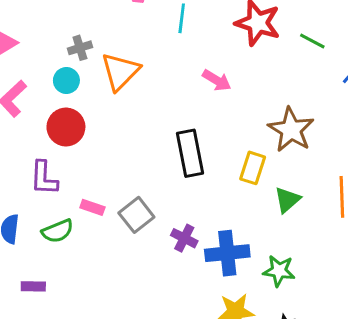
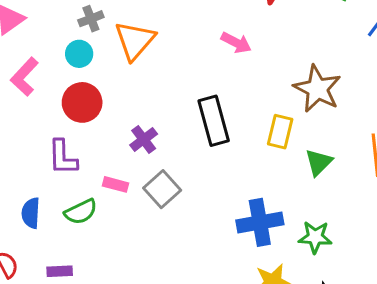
purple cross: (184, 238) -> (144, 139), moved, turned 30

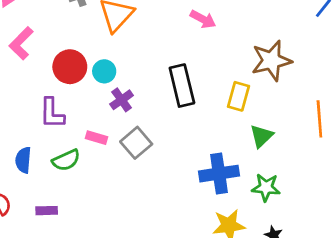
cyan circle: (79, 54) -> (104, 71), moved
brown star: (317, 89) -> (271, 61), turned 30
green triangle: (319, 162) -> (261, 136), moved

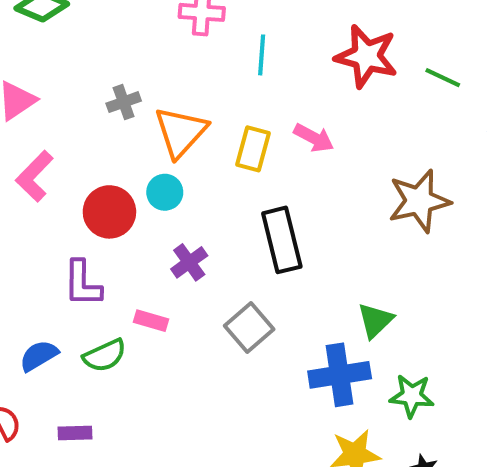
cyan circle: (104, 71) -> (165, 192), moved
yellow rectangle: (238, 96) -> (253, 149), moved
green triangle: (261, 136) -> (375, 320), moved
gray square: (136, 143) -> (249, 327), moved
blue semicircle: (23, 160) -> (39, 356), turned 55

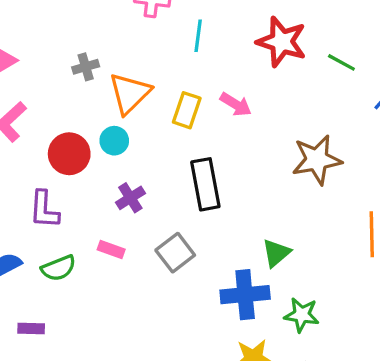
pink rectangle: (151, 321) -> (111, 250), moved

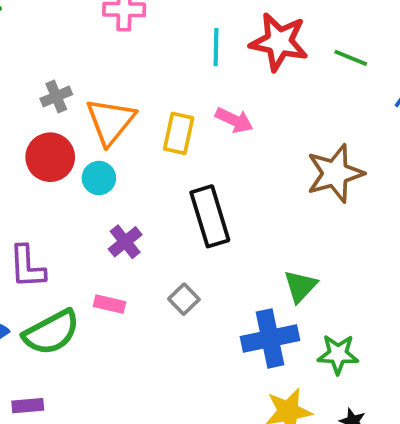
cyan line: (198, 36) -> (216, 47), moved
red circle: (69, 154) -> (50, 157), moved
gray square: (175, 253) -> (184, 299), size x0.7
green semicircle: (59, 268) -> (51, 332), size x1.4

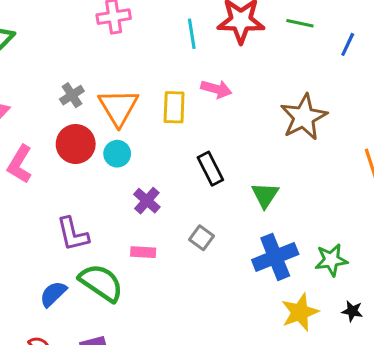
black rectangle: (210, 216) -> (210, 169), size x0.7
green triangle: (300, 286) -> (265, 195), moved
green semicircle: (51, 332) -> (101, 283), turned -108

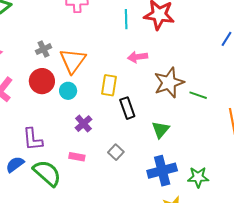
green line: (300, 23) -> (198, 95), moved
pink arrow: (216, 89) -> (138, 57), turned 150
yellow rectangle: (174, 107) -> (109, 85), moved
brown star: (304, 117) -> (169, 83), moved
blue semicircle: (53, 294) -> (15, 164), moved

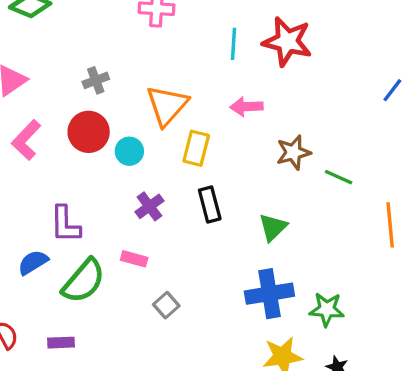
orange triangle: (73, 61) -> (167, 105), moved
brown star: (169, 83) -> (293, 152), size x0.7
black rectangle: (127, 108) -> (210, 205), moved
gray square: (116, 152) -> (166, 305), moved
green semicircle: (47, 173) -> (84, 281), turned 84

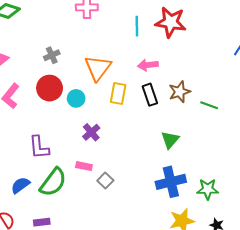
black rectangle: (210, 205) -> (150, 95), moved
blue semicircle: (33, 262) -> (20, 185), moved
gray square: (166, 305) -> (105, 180), moved

